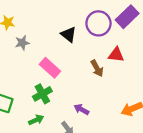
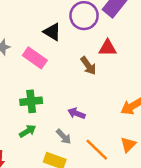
pink rectangle: (50, 68) -> (35, 58), moved
green cross: (42, 94) -> (31, 101), turned 30

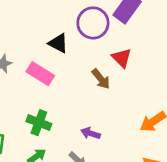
red triangle: (108, 48) -> (122, 58), turned 48
green cross: (31, 101) -> (39, 123), turned 30

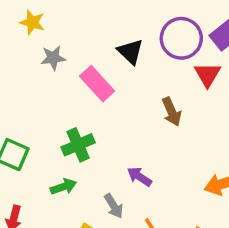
red triangle: (122, 58) -> (207, 75), moved
green cross: (39, 123) -> (78, 145), turned 30

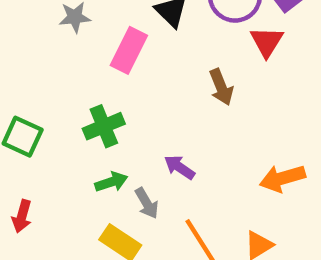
pink rectangle: (97, 84) -> (129, 50), turned 68
green arrow: (63, 187) -> (111, 182), moved

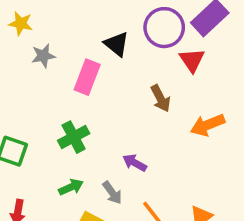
orange arrow: (282, 178) -> (208, 125), moved
green arrow: (111, 182) -> (71, 187), moved

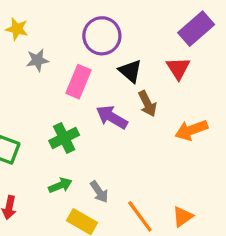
purple circle: (164, 28) -> (102, 36), moved
black triangle: (117, 44) -> (130, 71), moved
purple arrow: (135, 163) -> (112, 117), moved, size x1.4

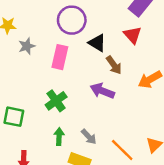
purple arrow: (112, 117) -> (102, 91), moved
green arrow: (60, 185) -> (59, 137), turned -56

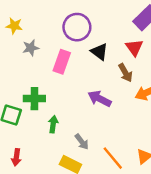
brown arrow: (114, 65) -> (125, 73), moved
green cross: (56, 101) -> (34, 99), moved, turned 30
green arrow: (59, 137) -> (53, 124), moved

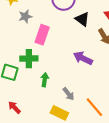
pink rectangle: (62, 62) -> (42, 35), moved
red arrow: (16, 157) -> (14, 107), turned 128

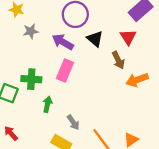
pink rectangle: (42, 35) -> (65, 71), moved
purple arrow: (83, 58) -> (63, 42), moved

